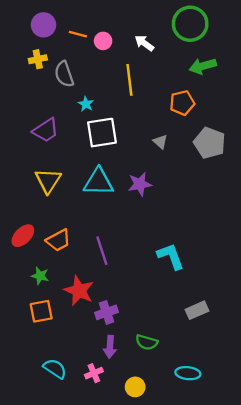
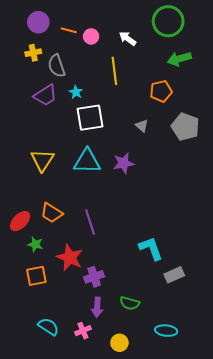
purple trapezoid: (46, 130) -> (45, 95), moved
red ellipse: (23, 236) -> (20, 221), moved
orange trapezoid: (58, 240) -> (52, 213), turned 60
cyan L-shape: (171, 256) -> (151, 248), moved

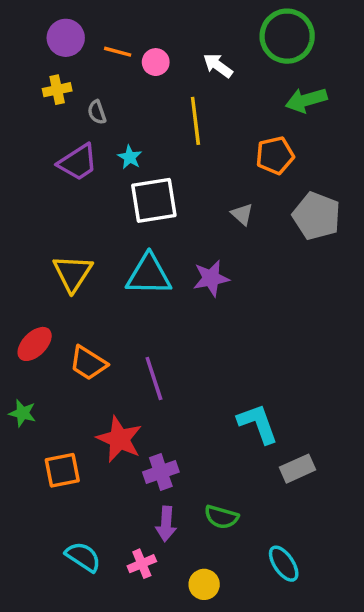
gray semicircle: (57, 66) -> (97, 112), size x0.6
red ellipse: (20, 221) -> (35, 344), moved
green star: (35, 244) -> (22, 413), moved
cyan ellipse: (166, 331) -> (284, 564), turned 50

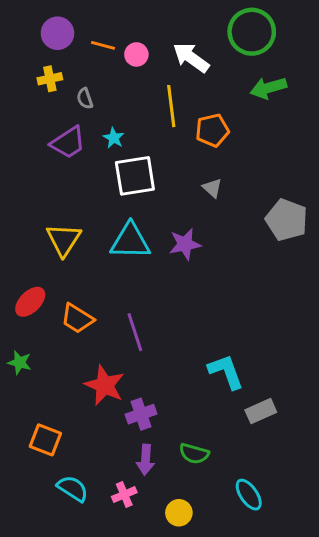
white arrow: (218, 66) -> (191, 58), size x1.4
orange pentagon: (275, 155) -> (212, 130), moved
gray pentagon: (317, 216) -> (287, 220), moved
orange square: (62, 470) -> (45, 440), moved, turned 32

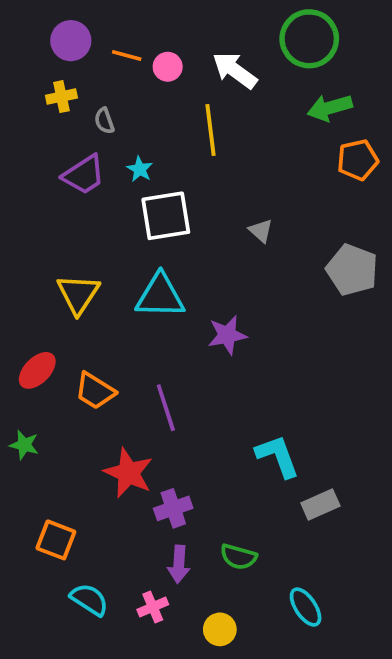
orange pentagon: (212, 130) -> (358, 160), moved
purple star: (185, 244) -> (227, 335), moved

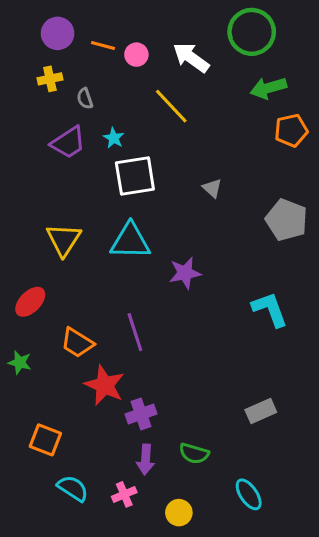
yellow line: (210, 130) -> (171, 106), turned -36
orange trapezoid: (95, 391) -> (77, 343), moved
cyan L-shape: (278, 456) -> (270, 309), moved

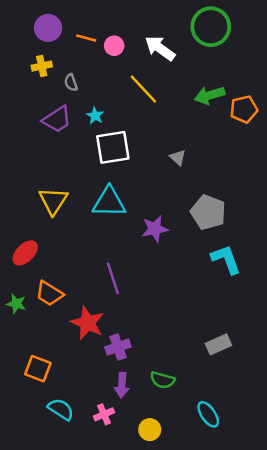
green arrow: (268, 88) -> (209, 95), moved
gray pentagon: (287, 220) -> (208, 212), moved
orange trapezoid: (77, 343) -> (49, 294), moved

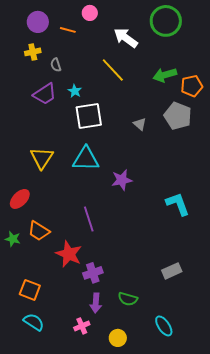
pink circle: (114, 46) -> (90, 13), moved
gray pentagon: (208, 212) -> (178, 116), moved
cyan semicircle: (61, 409) -> (34, 322), moved

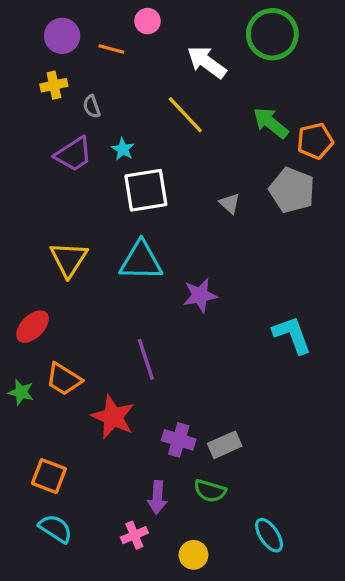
green arrow: (165, 75) -> (271, 123), turned 55
gray rectangle: (172, 271) -> (225, 445), moved
purple cross: (93, 273) -> (179, 440), moved, turned 36

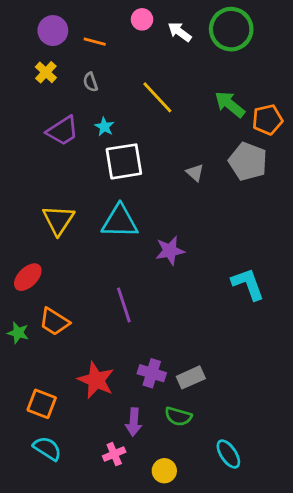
pink circle: (148, 21) -> (142, 19), moved
white arrow: (207, 62) -> (180, 32), moved, size x0.7
yellow cross: (54, 85) -> (46, 72), turned -35
gray semicircle: (92, 106) -> (90, 82), moved
red star: (113, 417) -> (96, 380), moved

